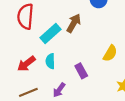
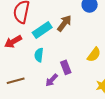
red arrow: (26, 64) -> (13, 42), moved
purple arrow: (59, 90) -> (52, 80), moved

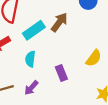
purple arrow: (52, 80) -> (31, 88), moved

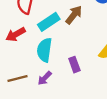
cyan semicircle: (30, 59) -> (44, 50), size x1.5

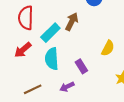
purple arrow: (45, 78) -> (67, 87), moved, turned 32

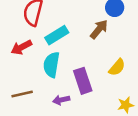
brown arrow: (72, 22) -> (99, 29), moved
purple rectangle: (81, 66) -> (83, 81), size x1.5

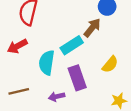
cyan rectangle: (57, 35) -> (72, 45), moved

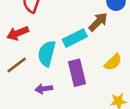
brown line: (19, 91) -> (17, 65), moved, turned -30
purple arrow: (57, 97) -> (44, 89), moved

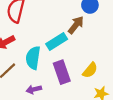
yellow semicircle: (113, 62) -> (90, 70), moved

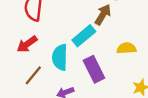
yellow semicircle: (90, 70) -> (126, 48), moved, turned -126

